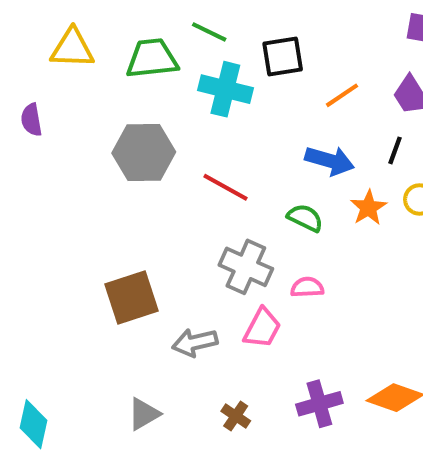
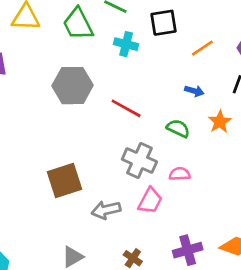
green trapezoid: (152, 59) -> (78, 24), turned -111
cyan cross: (225, 89) -> (126, 44), size x0.7
blue arrow: (330, 161) -> (194, 91), size x0.6

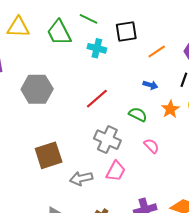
gray hexagon: (73, 86) -> (37, 89), moved
red line: (126, 108) -> (97, 99), turned -70
pink semicircle: (180, 174) -> (151, 146), moved, turned 49

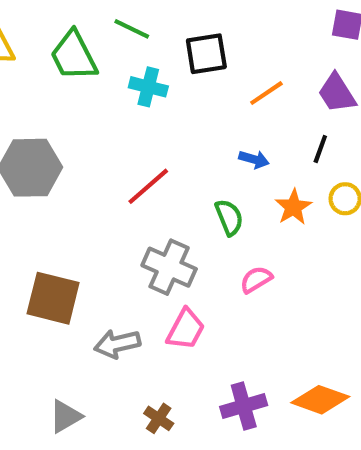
green semicircle: (138, 114) -> (229, 217), turned 42
pink semicircle: (151, 146) -> (256, 280), turned -77
brown square: (49, 155) -> (53, 298), turned 32

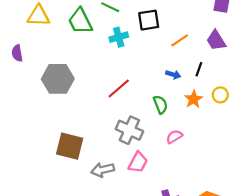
cyan cross: (148, 87) -> (119, 37), turned -30
black line: (320, 149) -> (199, 69), moved

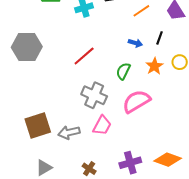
green semicircle: (160, 105) -> (123, 71), turned -132
pink semicircle: (174, 137) -> (136, 101), size x1.8
brown square: (70, 146) -> (38, 125), moved, turned -32

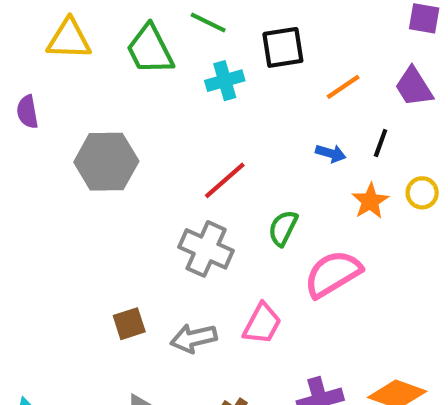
green semicircle: (123, 71) -> (283, 228), moved
gray cross: (94, 95) -> (206, 249), moved
brown square: (38, 125) -> (129, 324), size x0.6

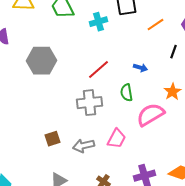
blue arrow: (331, 153) -> (140, 68), moved
orange star: (370, 201) -> (172, 92), moved
green semicircle: (283, 228) -> (126, 93), turned -36
gray cross: (206, 249) -> (90, 103), turned -30

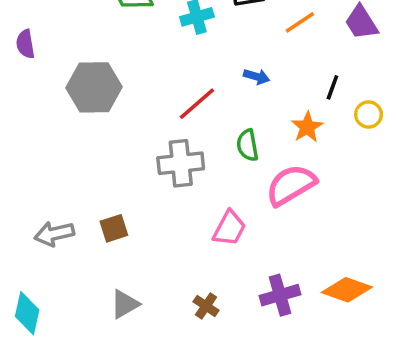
black line: (174, 52) -> (332, 87), moved
blue arrow: (140, 68) -> (257, 77), moved
orange star: (172, 92) -> (307, 127), moved
gray arrow: (84, 146) -> (54, 234), moved

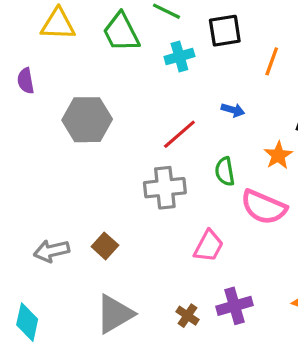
orange line: (300, 22) -> (272, 61), turned -36
pink semicircle: (291, 185) -> (264, 207), turned -126
brown square: (114, 228) -> (105, 246), turned -30
purple cross: (280, 295) -> (234, 306), moved
gray triangle: (125, 304) -> (115, 314), size x1.5

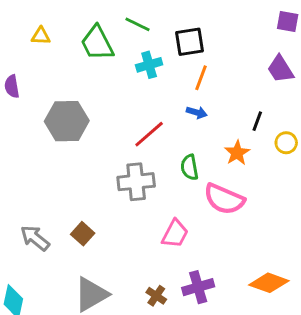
yellow triangle: (58, 24) -> (41, 36), size x0.6
orange line: (272, 61) -> (201, 78), moved
gray arrow: (52, 251) -> (35, 238), turned 52

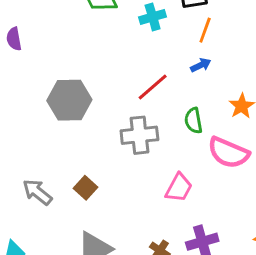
blue arrow: (197, 112) -> (201, 65), turned -42
gray hexagon: (67, 121) -> (69, 100), moved

